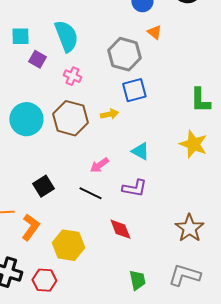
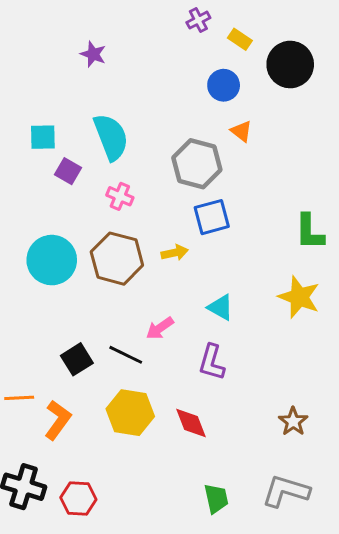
purple L-shape: (134, 188) -> (212, 362), turned 95
black line: (90, 193) -> (126, 355), moved
brown star: (189, 228) -> (293, 421), size x0.7
yellow hexagon: (68, 245) -> (130, 413), moved

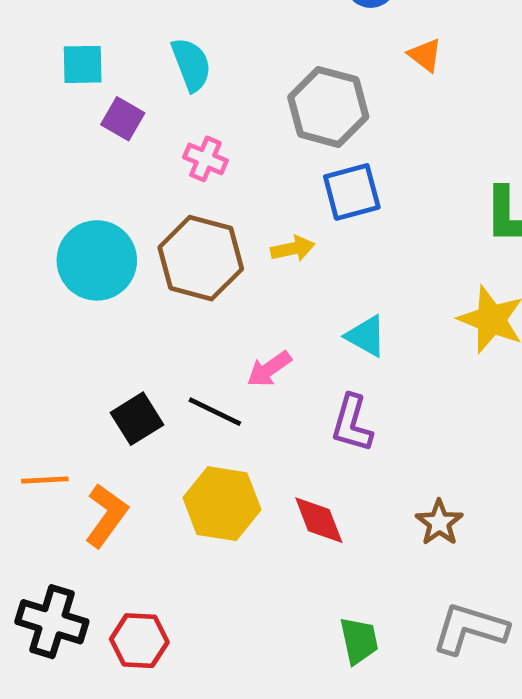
orange triangle: (241, 131) -> (425, 55), moved
cyan semicircle: (111, 137) -> (191, 64), size x0.7
brown star: (293, 421) -> (439, 523), moved

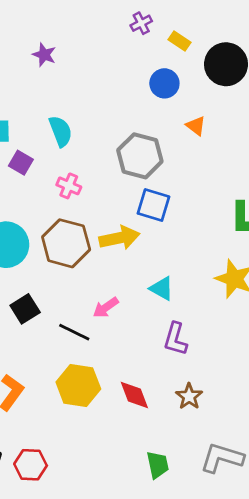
blue square: (352, 192) -> (154, 205), turned 32
yellow arrow: (293, 249) -> (119, 238), size x1.6
black square: (137, 419) -> (25, 309), moved
purple L-shape: (352, 423) -> (175, 339), moved
brown star: (439, 523) -> (189, 396), moved

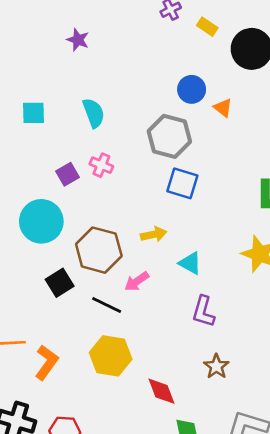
blue circle: (164, 83) -> (192, 89), moved
purple square: (21, 163) -> (67, 174), moved, turned 30
yellow arrow: (119, 238) -> (154, 234), moved, size x0.7
brown hexagon: (66, 243) -> (99, 250), moved
red diamond: (134, 395) -> (162, 391), moved

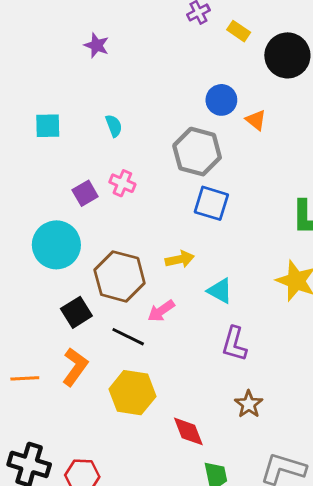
cyan semicircle: (94, 113) -> (114, 126), size x0.7
orange L-shape: (47, 362) -> (75, 367), moved

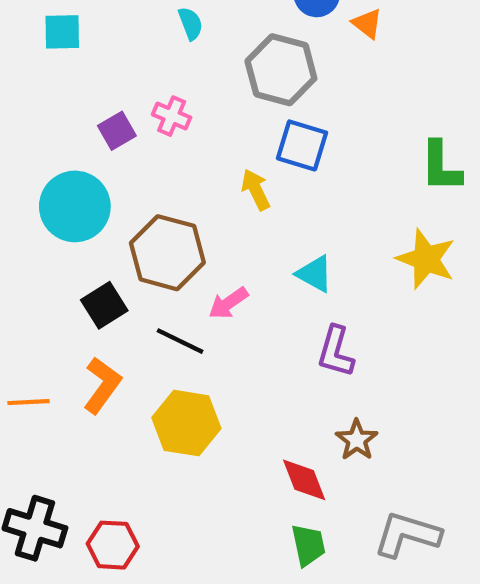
cyan semicircle: (114, 126) -> (191, 23), moved
yellow arrow: (180, 259) -> (256, 190), moved, turned -104
red diamond: (188, 431) -> (304, 480), moved

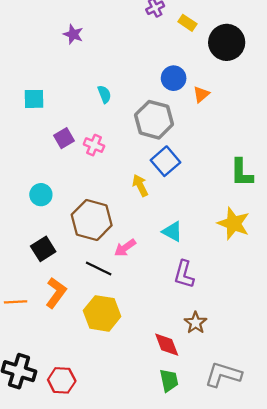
orange triangle: (367, 23) -> (201, 94), turned 42
purple square: (117, 131) -> (64, 138), moved
blue square: (302, 145) -> (166, 161), turned 32
cyan circle: (75, 206) -> (41, 195), size x0.6
black square: (104, 305) -> (43, 249), moved

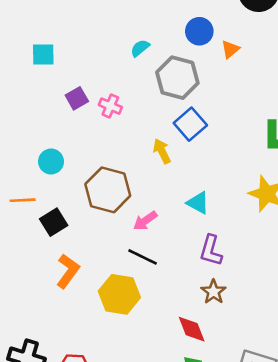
cyan semicircle: (104, 94) -> (140, 48), moved, turned -108
black line: (99, 268) -> (143, 257), moved
orange line: (16, 302) -> (23, 200), moved
brown star: (196, 323) -> (214, 292), moved

